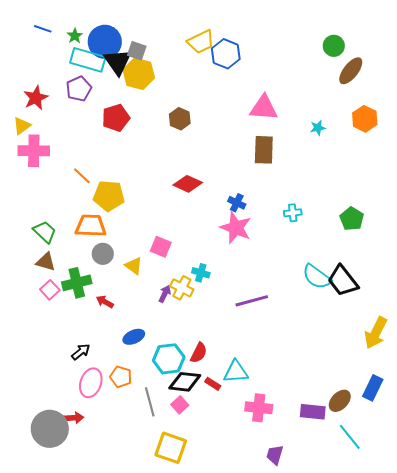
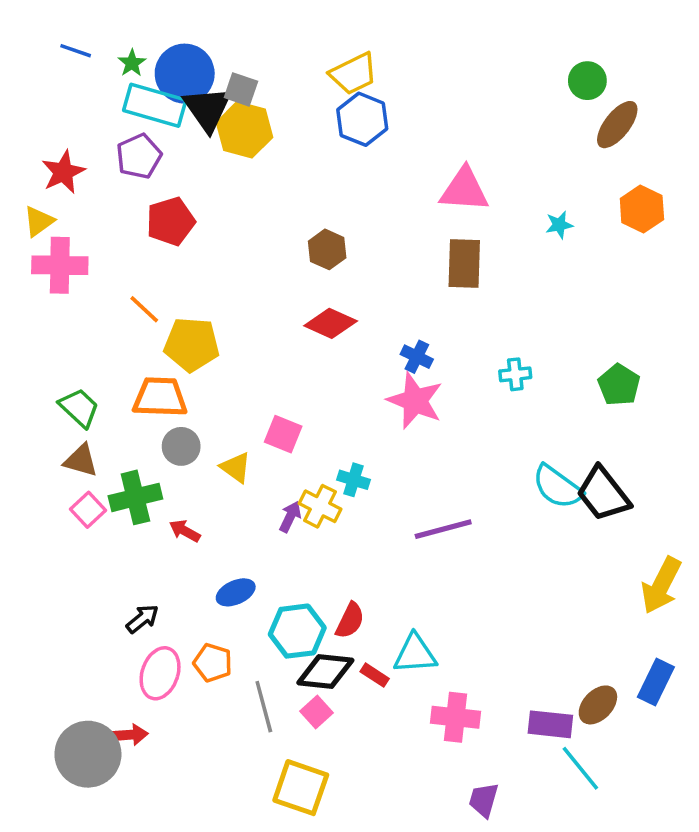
blue hexagon: (226, 54) -> (362, 119), moved
red pentagon: (116, 118) -> (171, 221), moved
brown hexagon: (180, 119) -> (327, 249), moved
cyan line: (350, 437) -> (580, 768), moved

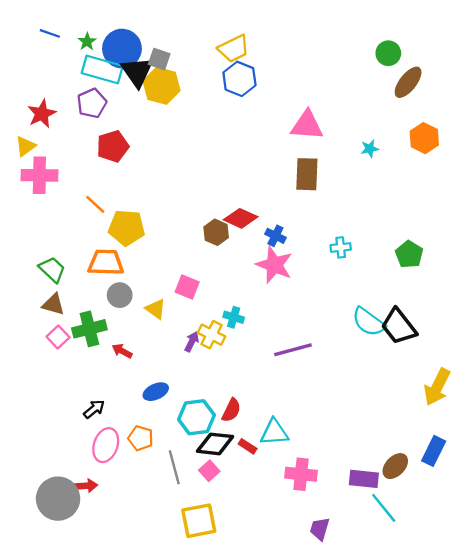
brown hexagon: (327, 249) -> (216, 232), moved
red diamond: (331, 323) -> (241, 218), moved
yellow square: (301, 788) -> (199, 521), turned -30

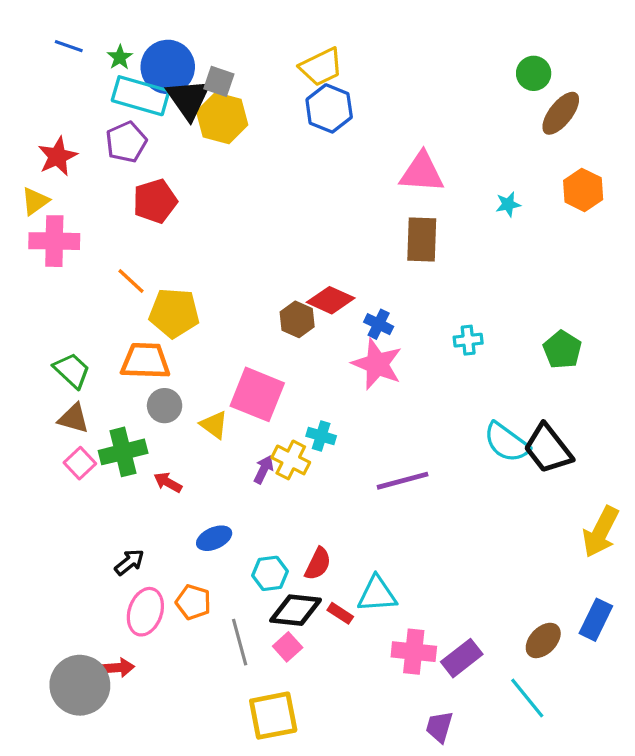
pink square: (187, 287) -> (257, 394), size x1.6
cyan hexagon: (196, 417) -> (270, 573), size x0.7
purple rectangle: (364, 479) -> (462, 658), moved, turned -44

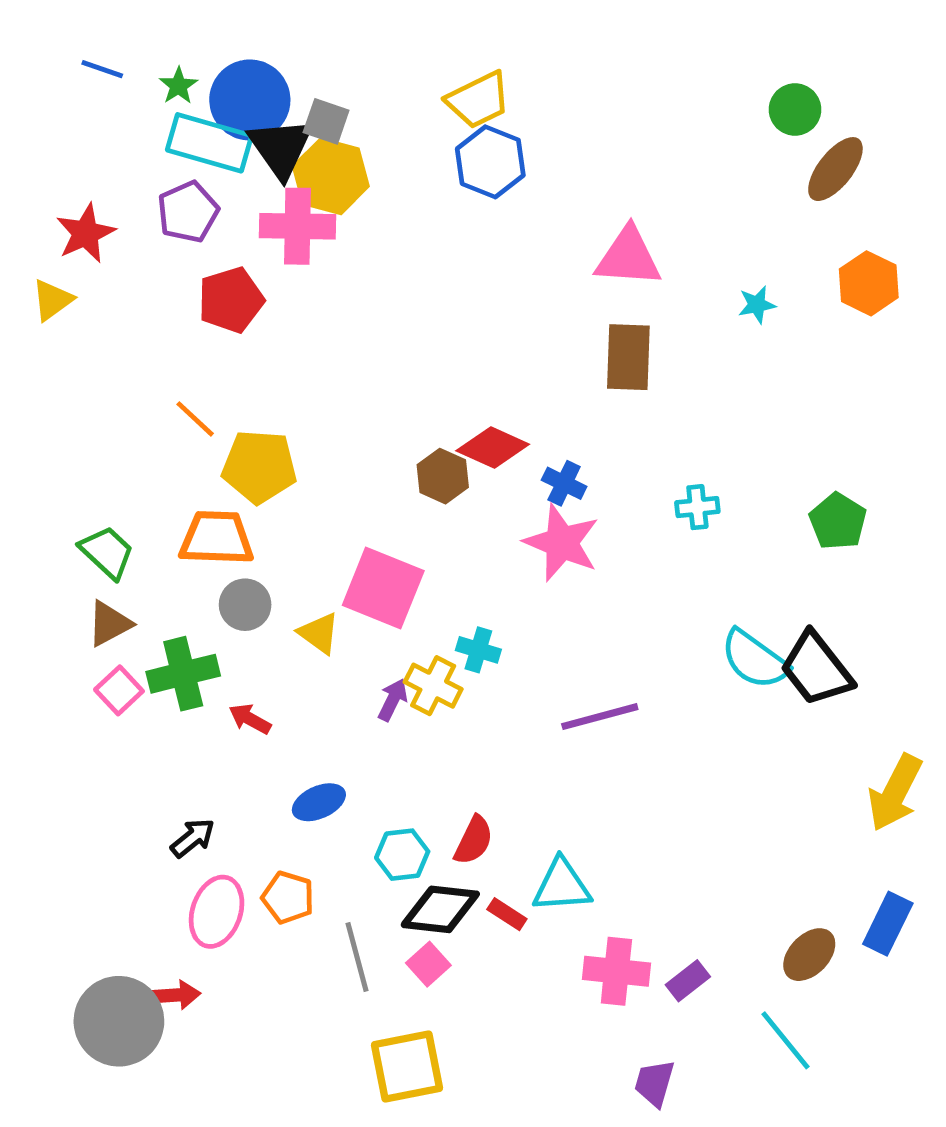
pink cross: (54, 241) -> (297, 226), moved
brown triangle: (73, 418) -> (109, 624), turned -44
purple rectangle: (462, 658) -> (688, 981), size x0.7

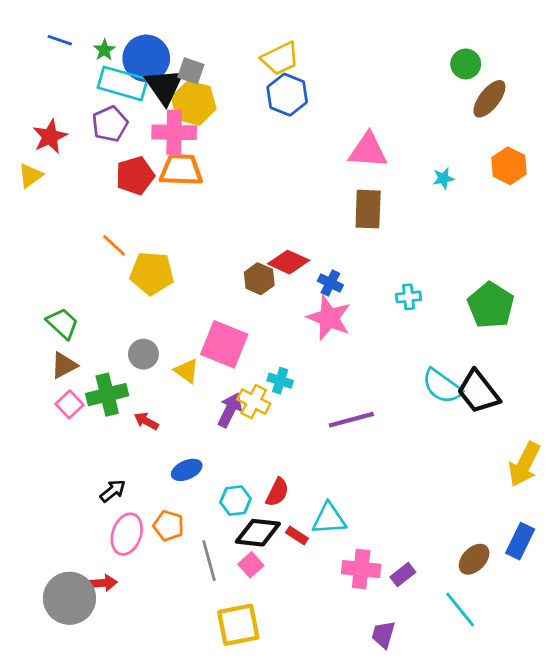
green pentagon: (838, 521) -> (491, 305), size x1.4
orange trapezoid: (217, 538) -> (181, 170), moved
purple arrow: (393, 700) -> (230, 410), size x1.4

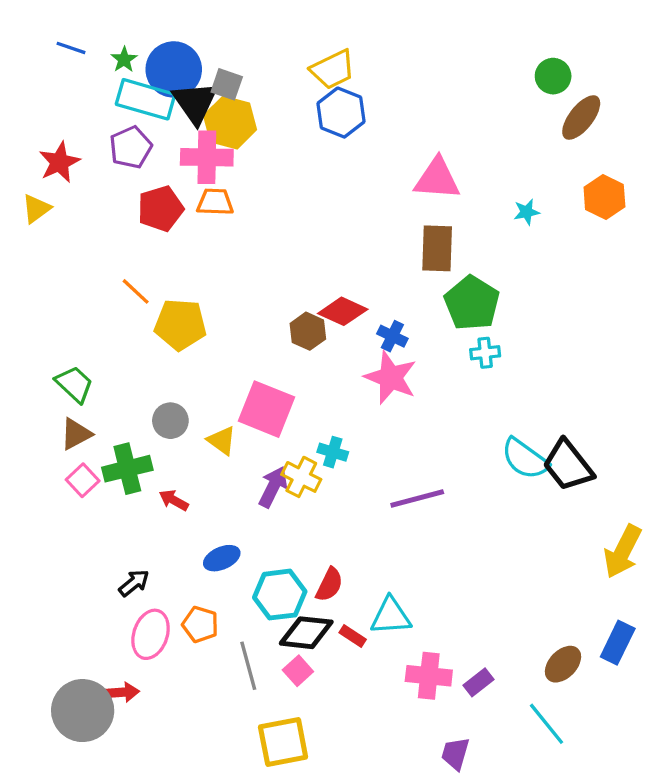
orange trapezoid: (181, 170) -> (215, 202), size x0.7
green pentagon: (491, 305) -> (472, 303), moved
cyan hexagon: (236, 501) -> (280, 595), size x1.4

